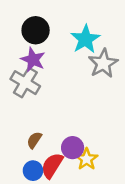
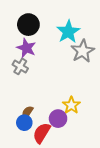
gray cross: (25, 83) -> (20, 66), size x0.7
yellow star: (87, 159) -> (71, 105), moved
blue circle: (33, 171) -> (24, 123), moved

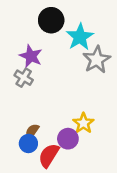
black circle: (28, 25) -> (51, 20), moved

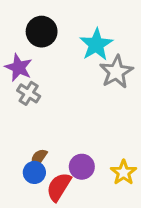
black circle: (51, 20) -> (42, 32), moved
purple star: (31, 56) -> (19, 67), moved
yellow star: (83, 123) -> (124, 172), moved

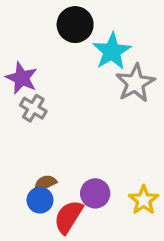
black circle: (42, 32) -> (75, 25), moved
brown semicircle: (39, 158) -> (45, 183), turned 30

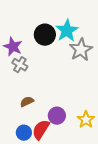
black circle: (75, 25) -> (45, 35), moved
brown semicircle: (45, 183) -> (27, 102), moved
blue circle: (40, 200) -> (24, 133), moved

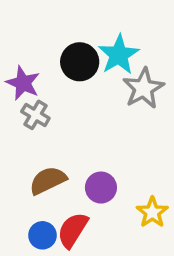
brown semicircle: (27, 102) -> (48, 180), size x1.5
purple circle: (57, 116) -> (101, 188), moved

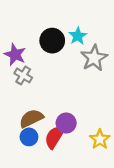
cyan star: (119, 55) -> (78, 36), size x0.7
red semicircle: (73, 230) -> (55, 137), moved
blue circle: (42, 235) -> (29, 137), moved

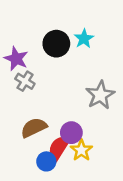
gray star: (94, 58) -> (100, 95), moved
blue circle: (29, 137) -> (46, 161), moved
yellow star: (100, 139) -> (81, 150), moved

